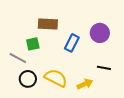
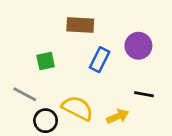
brown rectangle: (48, 24) -> (80, 25), moved
gray line: (18, 58) -> (25, 94), moved
black circle: (28, 79) -> (46, 121), moved

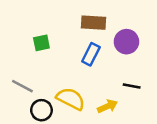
brown rectangle: (80, 25) -> (93, 23), moved
green square: (46, 61) -> (41, 43), moved

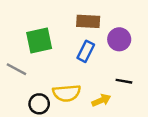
green square: (41, 43) -> (39, 41), size x1.6
gray line: (22, 86) -> (16, 69), moved
yellow semicircle: (71, 99) -> (67, 93), turned 148

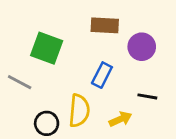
green square: (39, 41) -> (47, 48), turned 32
blue rectangle: (86, 51) -> (102, 75), moved
yellow semicircle: (67, 93) -> (79, 111), turned -80

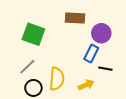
blue rectangle: (102, 75) -> (91, 54), moved
gray line: (20, 82) -> (27, 67), moved, turned -72

